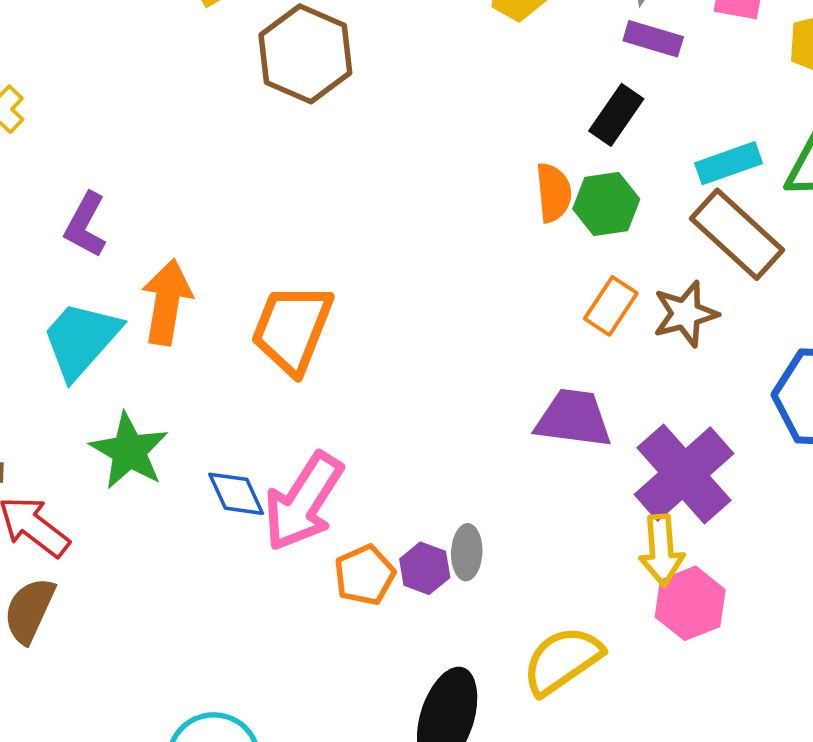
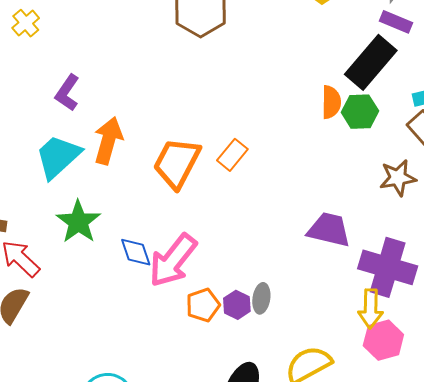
black rectangle: (616, 115) -> (371, 62), size x1.6
orange rectangle: (611, 306) -> (232, 155), moved
purple cross: (684, 474) -> (388, 267), turned -38

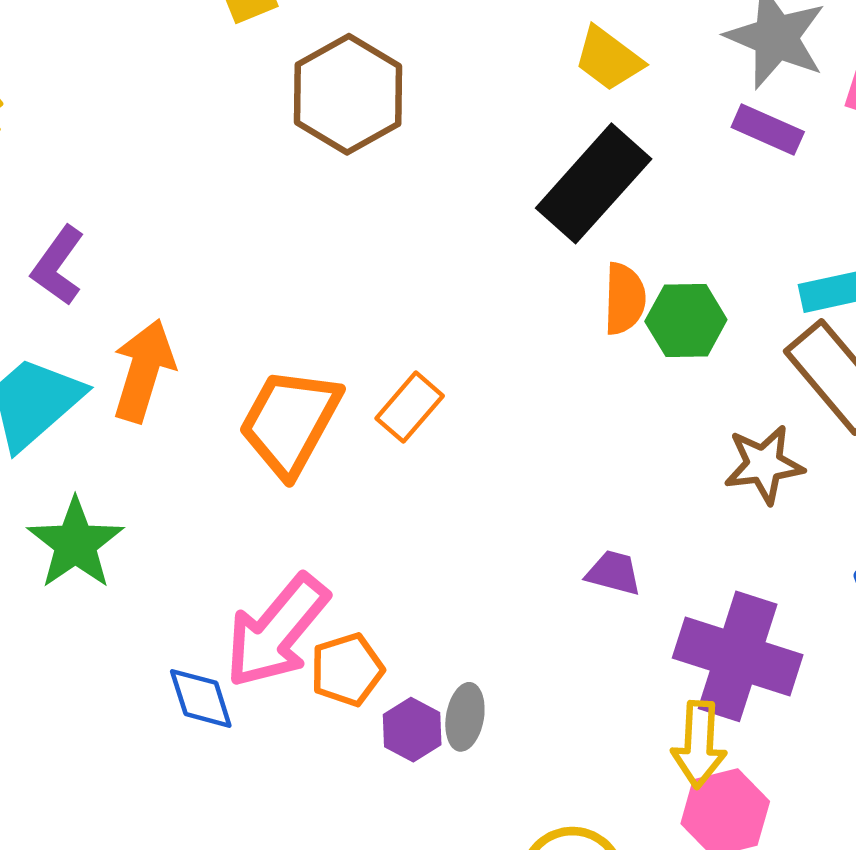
black rectangle: (371, 62) -> (594, 183), moved
purple trapezoid: (329, 230) -> (614, 573), size x0.6
blue diamond: (136, 252) -> (201, 698), moved
orange pentagon: (203, 305) -> (347, 670), moved

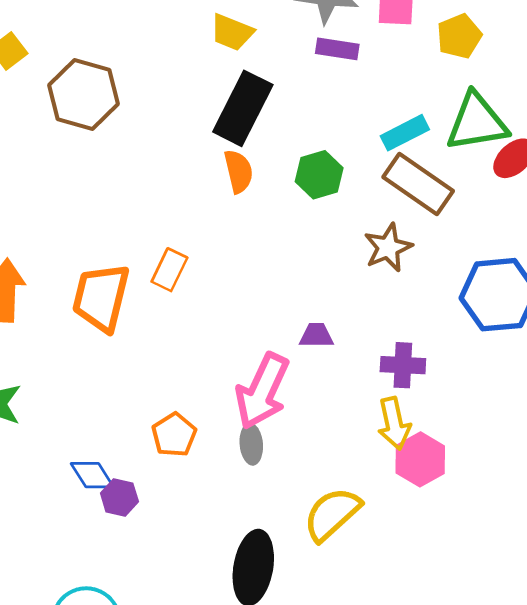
orange semicircle: (624, 299) -> (239, 171), moved
pink arrow: (277, 631) -> (262, 391), moved
purple cross: (738, 656) -> (403, 365), size x0.6
purple hexagon: (412, 730) -> (119, 497), moved

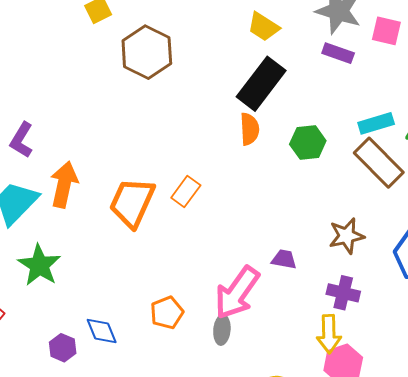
brown star: (388, 248) -> (347, 236), moved
purple hexagon: (119, 497) -> (63, 348), moved

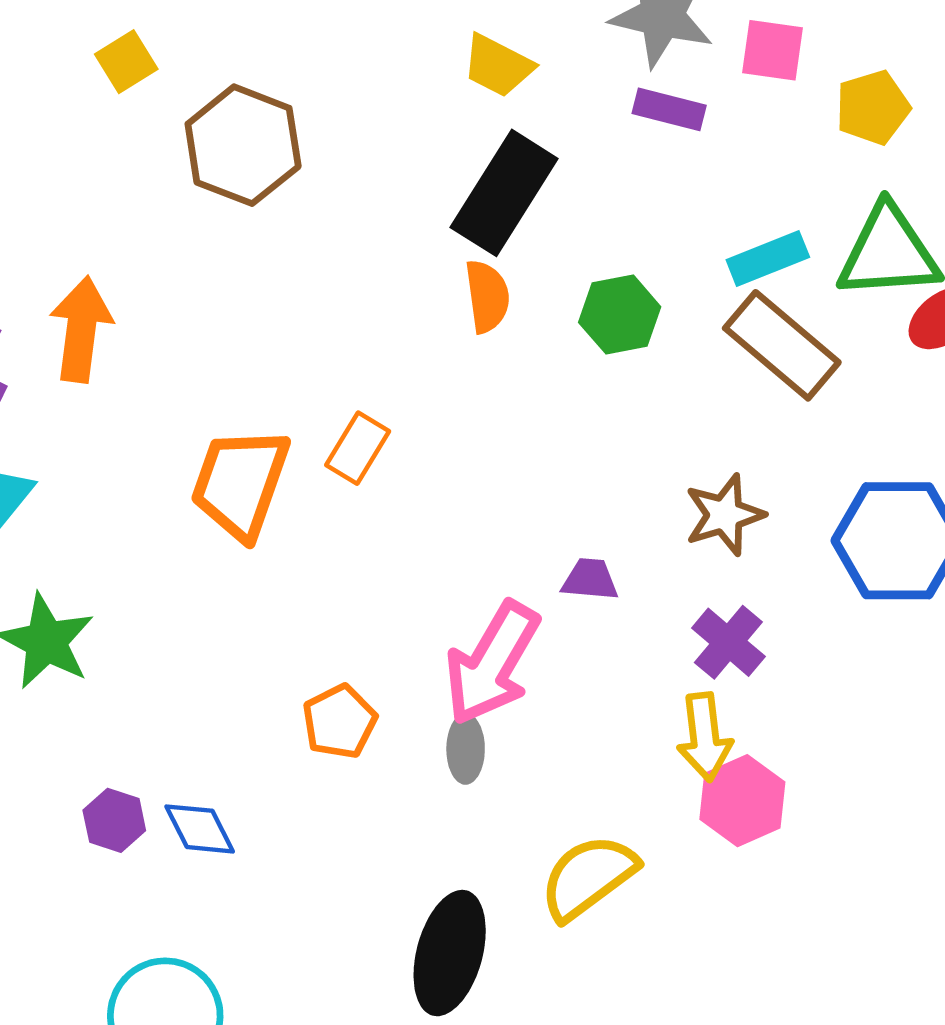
orange arrow: (64, 185) -> (81, 329), moved
purple cross: (343, 293) -> (728, 642), turned 32
blue diamond: (102, 331) -> (200, 829), moved

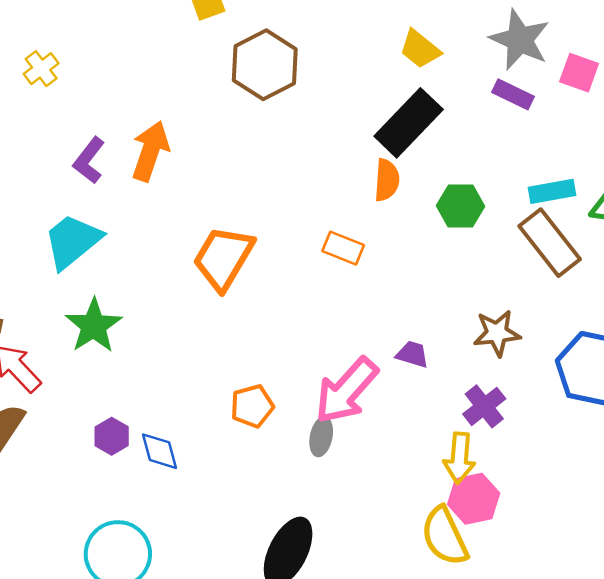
orange rectangle: (358, 448) -> (343, 248), moved, turned 69
yellow semicircle: (588, 877) -> (445, 536), moved, turned -90

